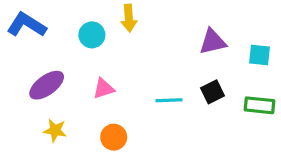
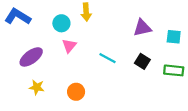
pink triangle: (104, 89) -> (69, 46), moved, turned -32
black square: (213, 92) -> (142, 61), turned -32
cyan line: (169, 100) -> (107, 58), moved, turned 30

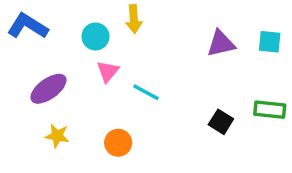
cyan square: (174, 37) -> (270, 42), moved
cyan line: (107, 58) -> (146, 92), moved
black square: (142, 61) -> (221, 122), moved

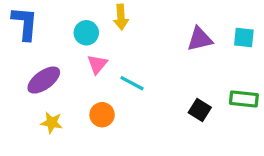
blue L-shape: (28, 26) -> (25, 23), turned 63
orange circle: (118, 143) -> (102, 115), moved

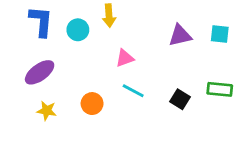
blue L-shape: (25, 23) -> (41, 21), moved
pink triangle: (97, 64) -> (125, 58), moved, turned 30
cyan line: (132, 83) -> (133, 91), moved

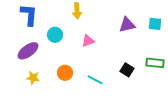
cyan circle: (78, 30) -> (55, 35), moved
cyan line: (133, 91) -> (95, 80), moved

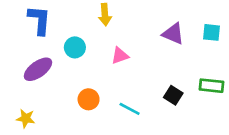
purple triangle: (127, 25) -> (173, 34), turned 36
yellow star: (33, 78) -> (26, 118), moved

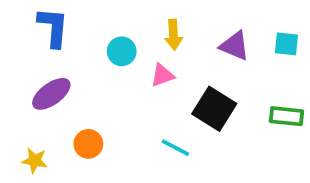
yellow arrow: (105, 15) -> (174, 35), moved
cyan circle: (75, 47) -> (122, 51), moved
black square: (173, 95) -> (214, 109), moved, size x1.6
orange circle: (89, 99) -> (88, 144), moved

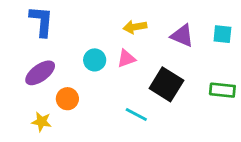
yellow arrow: (174, 35) -> (135, 27), turned 85
cyan circle: (122, 51) -> (95, 60), moved
orange circle: (88, 144) -> (67, 99), moved
yellow star: (35, 161) -> (42, 122), moved

